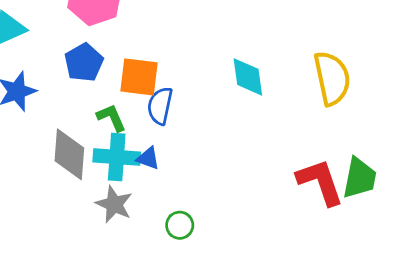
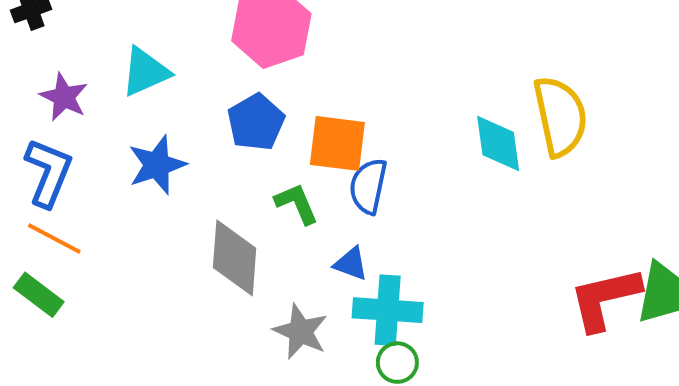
yellow semicircle: (332, 78) -> (560, 116), moved
cyan cross: (117, 157) -> (388, 310), moved
red L-shape: (320, 182) -> (605, 299), turned -84

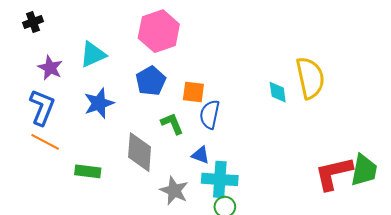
orange square: (337, 143) -> (193, 92), size x0.7
cyan diamond: (498, 143) -> (278, 92), size x0.7
green rectangle: (39, 295) -> (88, 171), moved, turned -30

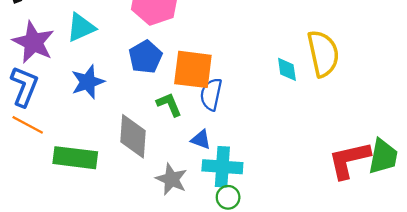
purple star: (50, 68) -> (33, 42), size x1.5
orange square: (193, 92) -> (193, 69), size x1.6
green rectangle: (88, 171) -> (75, 158), size x1.5

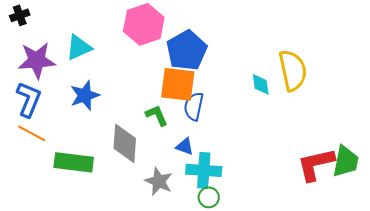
purple star: (33, 42) -> (37, 60), turned -30
blue pentagon: (145, 57) -> (187, 50), moved, size x1.4

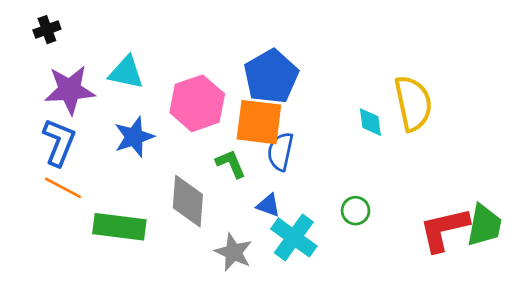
pink hexagon: (144, 24) -> (197, 103), moved
cyan triangle: (79, 47) -> (126, 72), turned 36
cyan cross: (204, 170) -> (294, 237), turned 32
green circle: (209, 197) -> (356, 211), moved

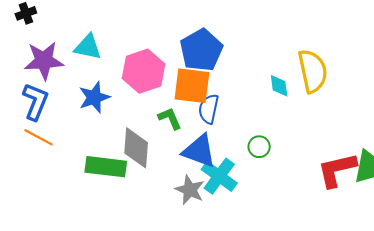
blue triangle: (268, 205) -> (199, 151), size x1.8
green circle: (356, 211) -> (259, 147), moved
green rectangle: (119, 227) -> (106, 167), moved
gray star: (233, 252) -> (190, 190), moved

